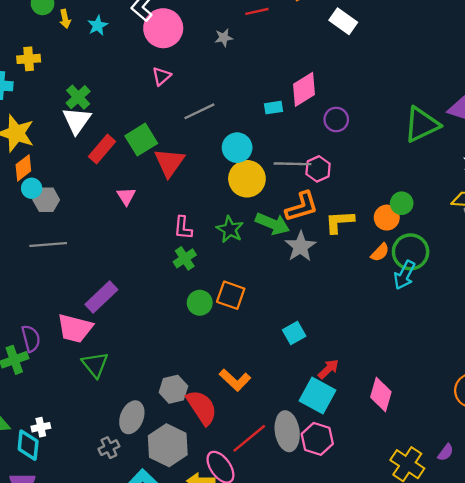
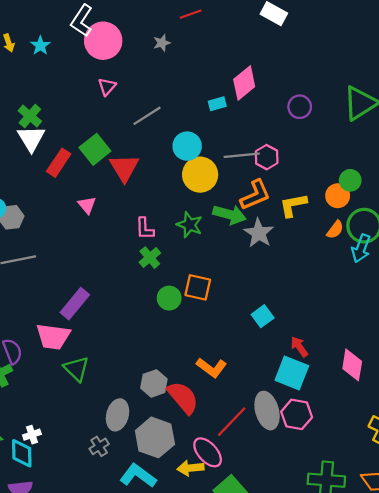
purple circle: (336, 119) -> (300, 107), moved
red arrow: (328, 369) -> (299, 347), turned -75

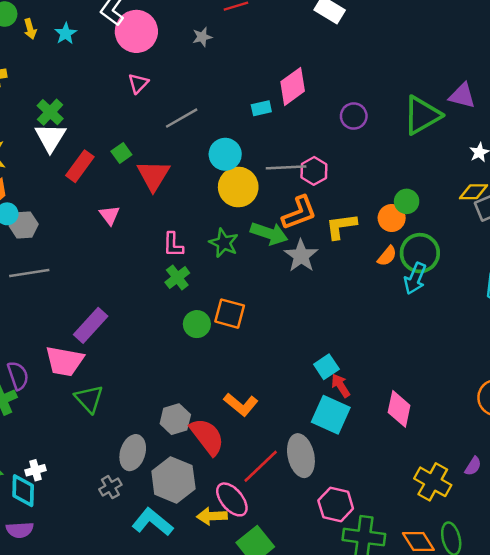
green square: (95, 149) -> (121, 153), size x0.6
cyan square: (263, 316) -> (326, 367), moved
pink hexagon: (297, 414) -> (336, 505), moved

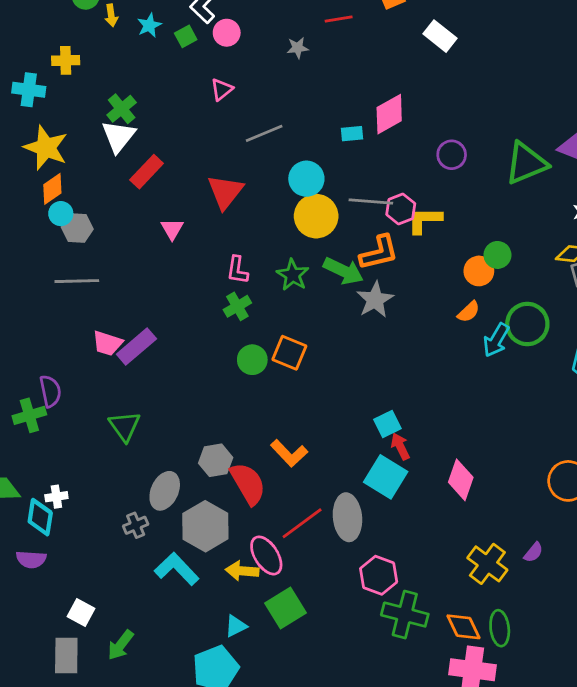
pink circle: (136, 31) -> (227, 33), size x0.6
green square: (121, 153) -> (186, 36), moved
yellow L-shape: (341, 226) -> (425, 220), moved
green circle: (420, 253) -> (527, 324), moved
pink trapezoid: (65, 361) -> (107, 343), moved, size x0.7

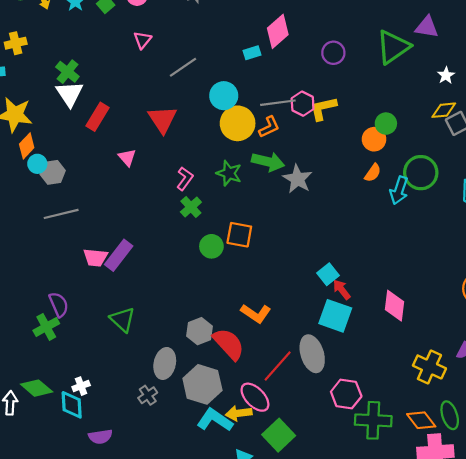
orange L-shape: (379, 253) -> (269, 127), moved, size x0.7
pink L-shape: (237, 270) -> (185, 179), turned -140
purple semicircle: (31, 559) -> (100, 437), moved
cyan L-shape: (177, 569) -> (215, 420), moved

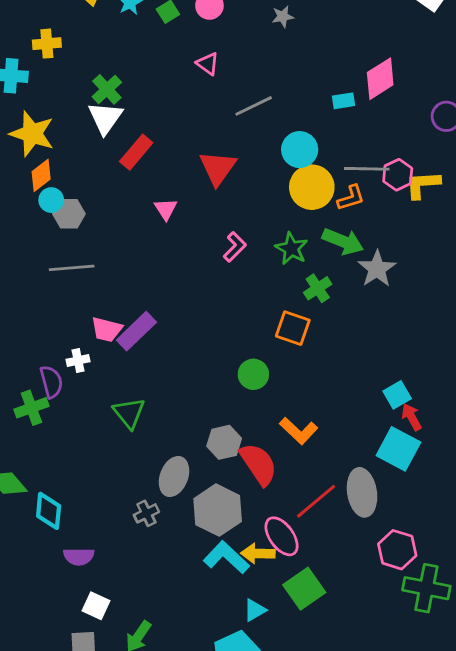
pink triangle: (142, 40) -> (208, 64), turned -42
green cross: (191, 207) -> (318, 288), moved
green circle: (211, 246) -> (253, 374), moved
white cross: (81, 386) -> (78, 361), moved

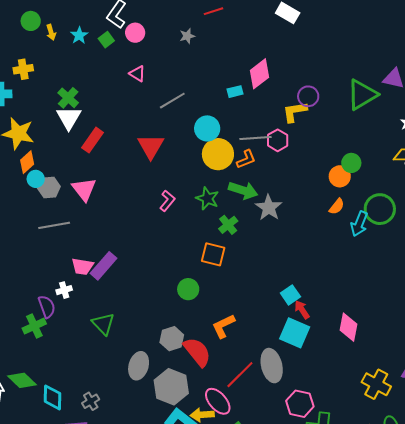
yellow L-shape: (423, 185) -> (295, 112), moved
pink triangle: (166, 209) -> (84, 189), moved, size x1.5
orange L-shape: (299, 431) -> (223, 326), turned 116
gray cross: (146, 513) -> (91, 401), moved

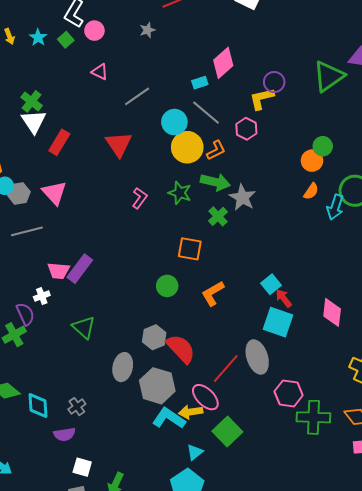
gray line: (255, 138) -> (206, 113), moved, turned 48
green cross: (228, 225) -> (218, 216), moved
orange L-shape: (223, 326) -> (213, 293), moved

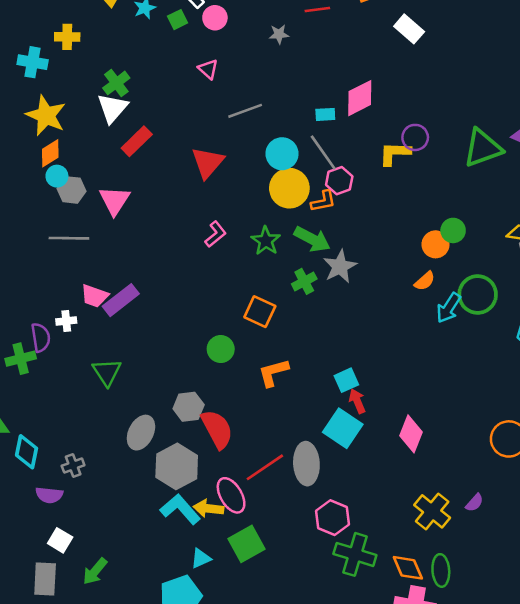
pink hexagon: (246, 129) -> (339, 181), moved

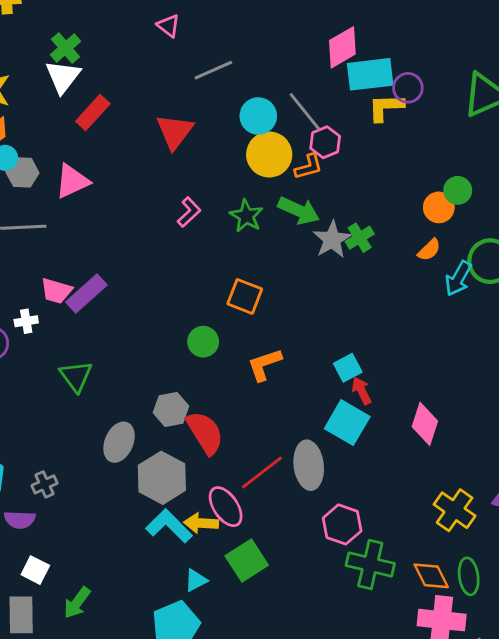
cyan rectangle: (325, 114) -> (370, 74), moved, size x2.0
pink triangle: (115, 201) -> (72, 181), turned 36
green cross: (304, 281) -> (360, 238), moved

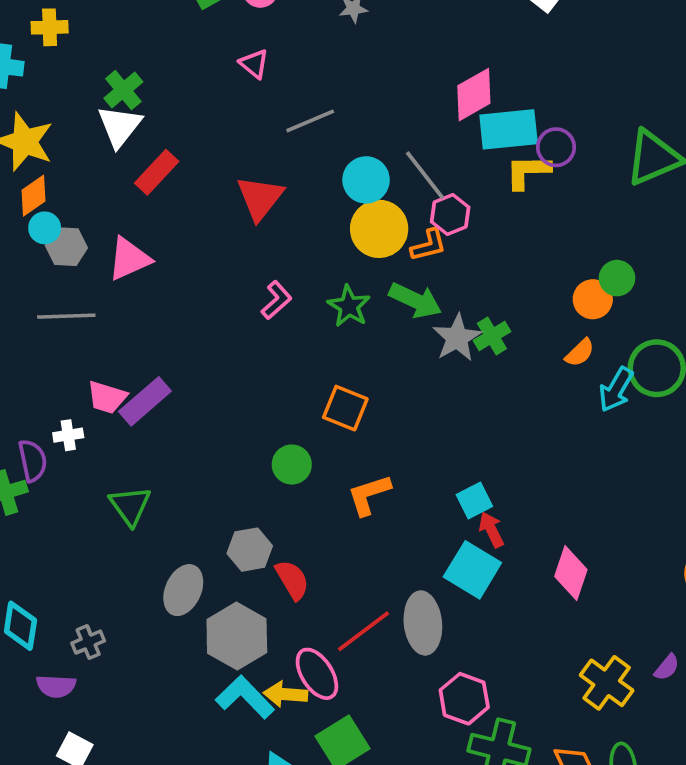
red semicircle: (205, 433) -> (292, 580), size x0.7

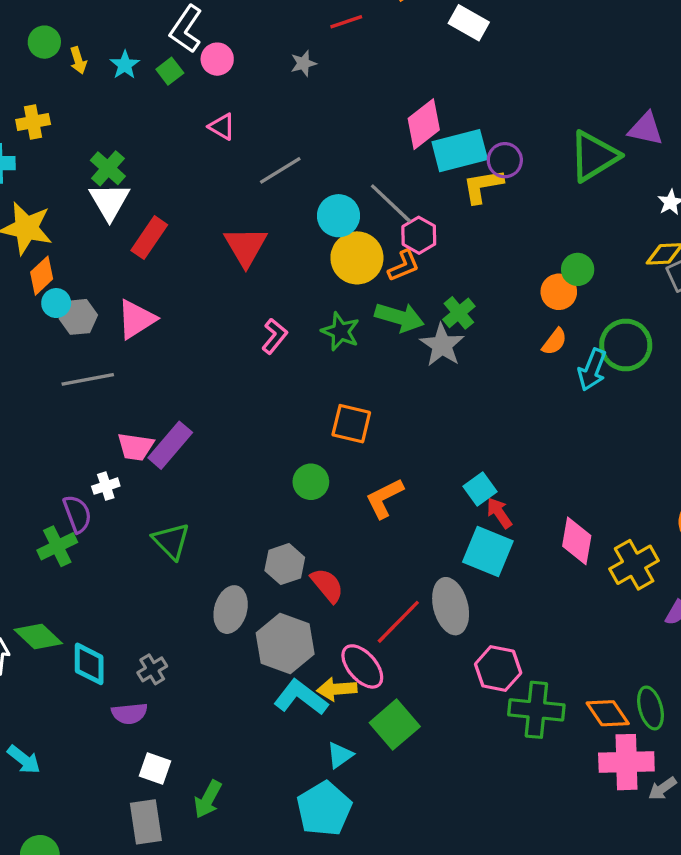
green cross: (492, 336) -> (459, 313), moved
yellow cross: (607, 683) -> (634, 565), moved, turned 33

